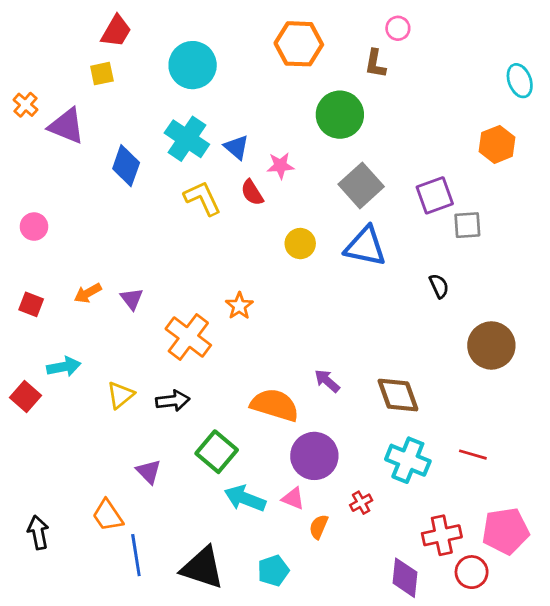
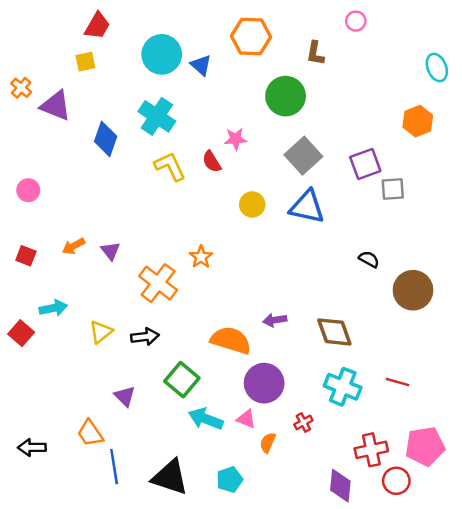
pink circle: (398, 28) -> (356, 21), moved
blue triangle: (236, 147) -> (201, 65), moved
black semicircle: (439, 286) -> (369, 259), moved, turned -36
purple arrow: (327, 381) -> (275, 320), turned -50
black arrow: (38, 532) -> (32, 447), turned -80

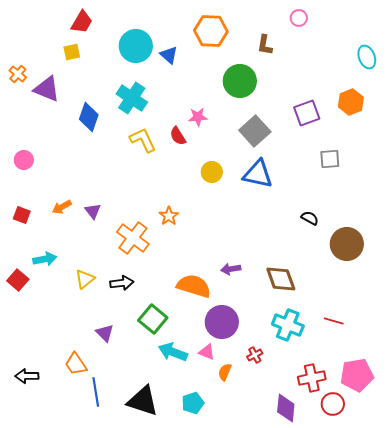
purple square: (365, 164) -> (307, 113), moved

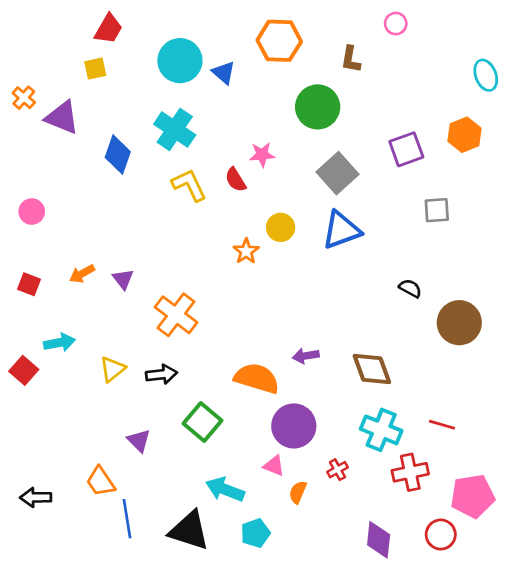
blue triangle: (258, 174) -> (341, 230), turned -32
orange star: (169, 216) -> (246, 251), moved
cyan arrow: (173, 352) -> (225, 489), moved
red cross: (312, 378) -> (410, 472), moved

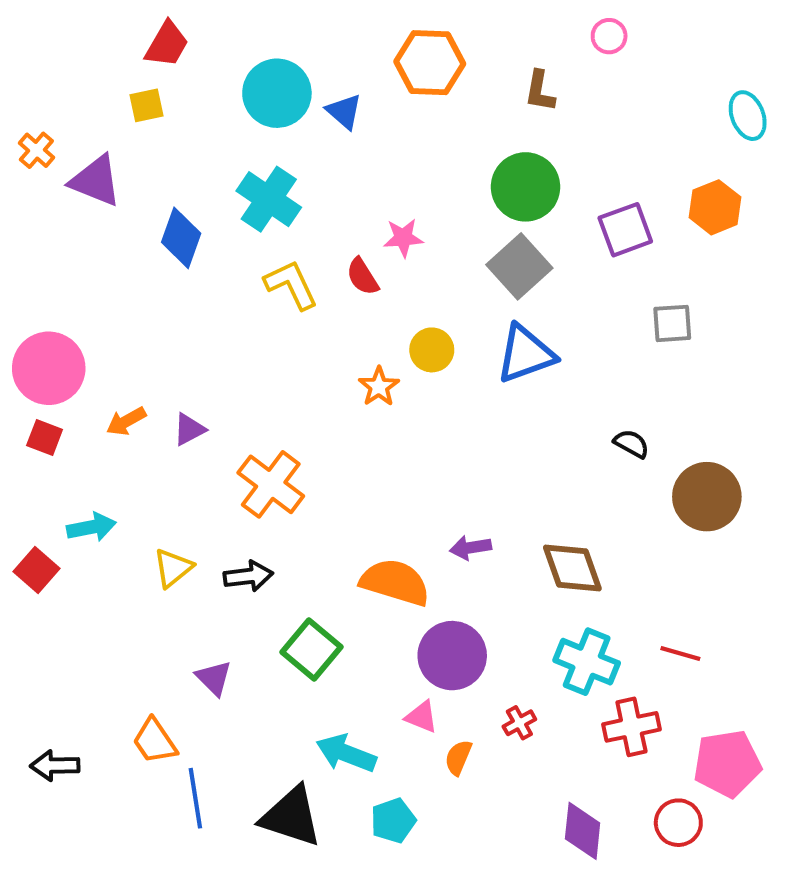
green circle: (318, 107) -> (526, 187), moved
pink circle: (32, 212) -> (49, 368), moved, size x1.8
purple triangle: (123, 279) -> (189, 429), turned 40

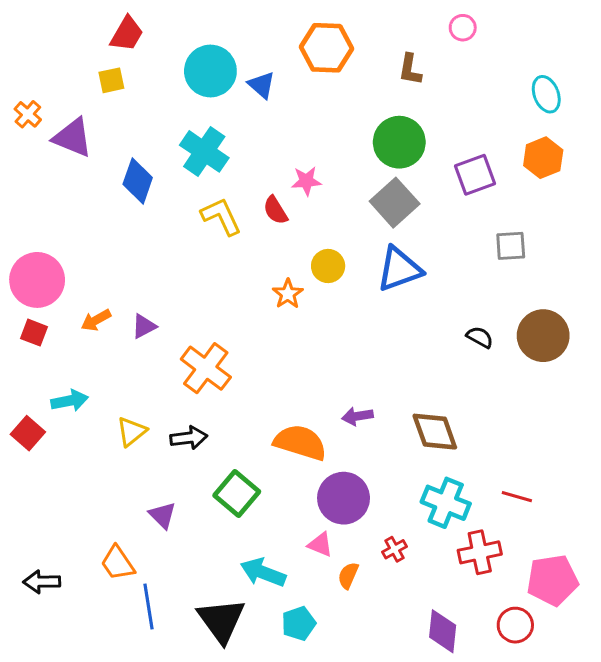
cyan ellipse: (748, 116) -> (546, 94), moved
brown circle: (707, 497) -> (543, 336), moved
black triangle: (291, 817) -> (221, 620), turned 36

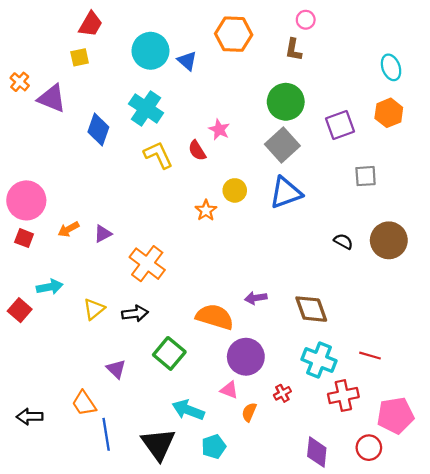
pink circle: (463, 28) -> (306, 20), moved
pink star: (306, 181) -> (219, 129), turned 30

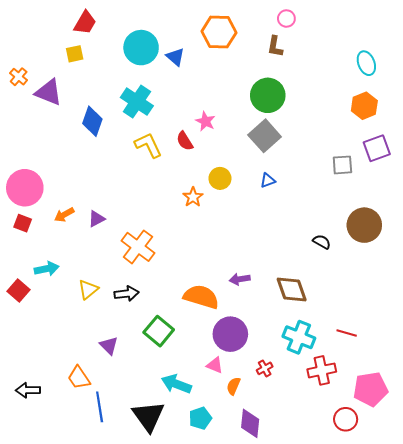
purple square: (340, 125) -> (377, 148), moved
blue triangle: (286, 193) -> (268, 180), size x0.5
black semicircle: (343, 241) -> (322, 242), moved
purple diamond: (317, 452) -> (250, 423), moved

